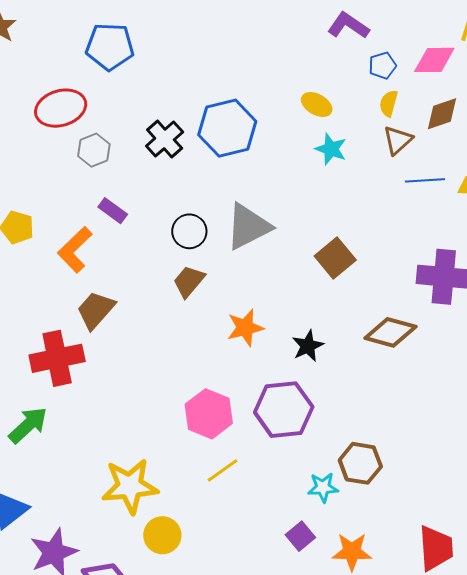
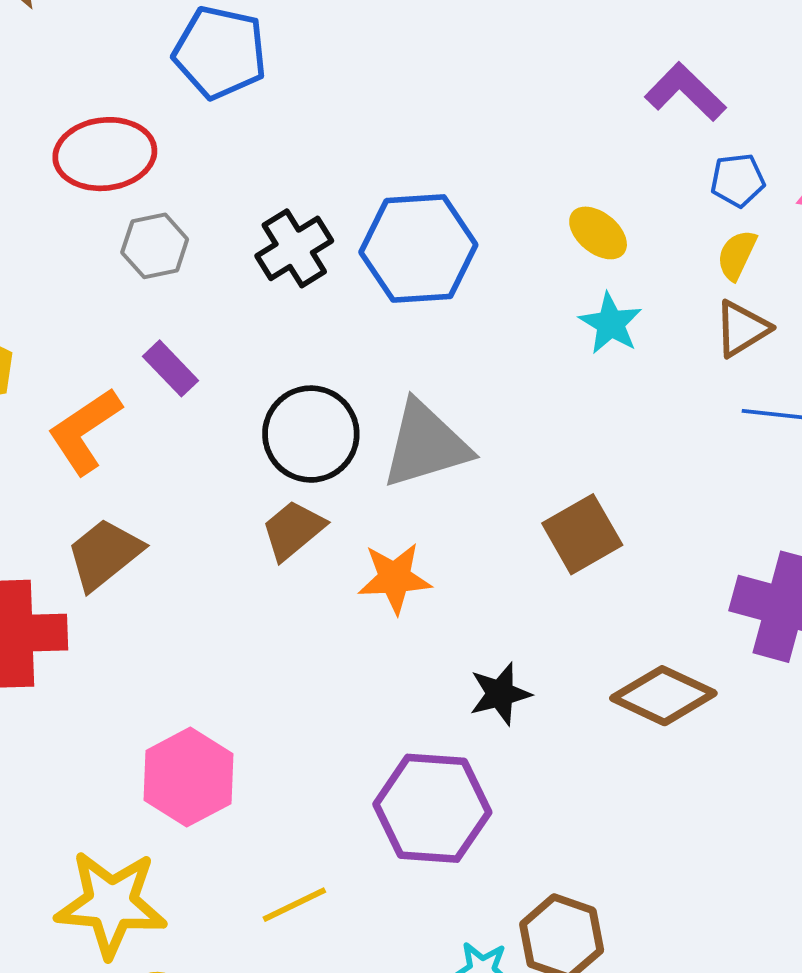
black circle: (189, 231) -> (311, 434), size x1.4
orange star: (245, 328) -> (395, 578), moved
pink hexagon: (209, 414) -> (189, 777), moved

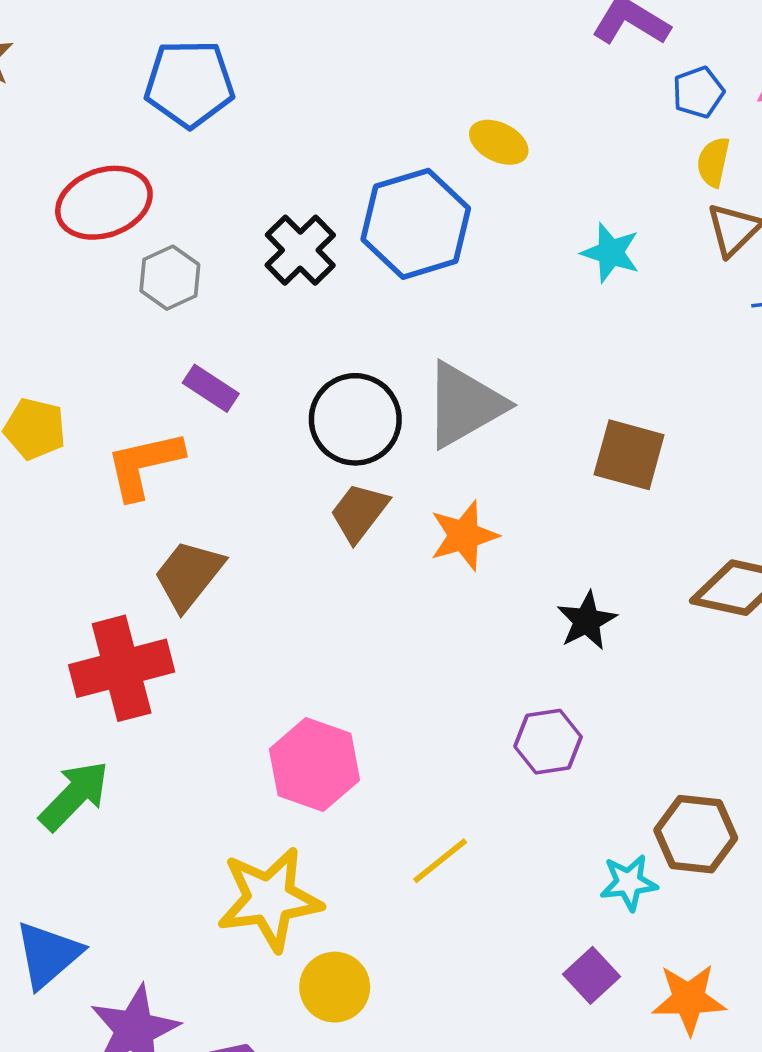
yellow ellipse: (598, 233) -> (499, 142), moved
orange L-shape: (85, 431) -> (144, 465), turned 34
brown square: (582, 534) -> (629, 455), turned -32
purple hexagon: (432, 808) -> (548, 742), size x0.6

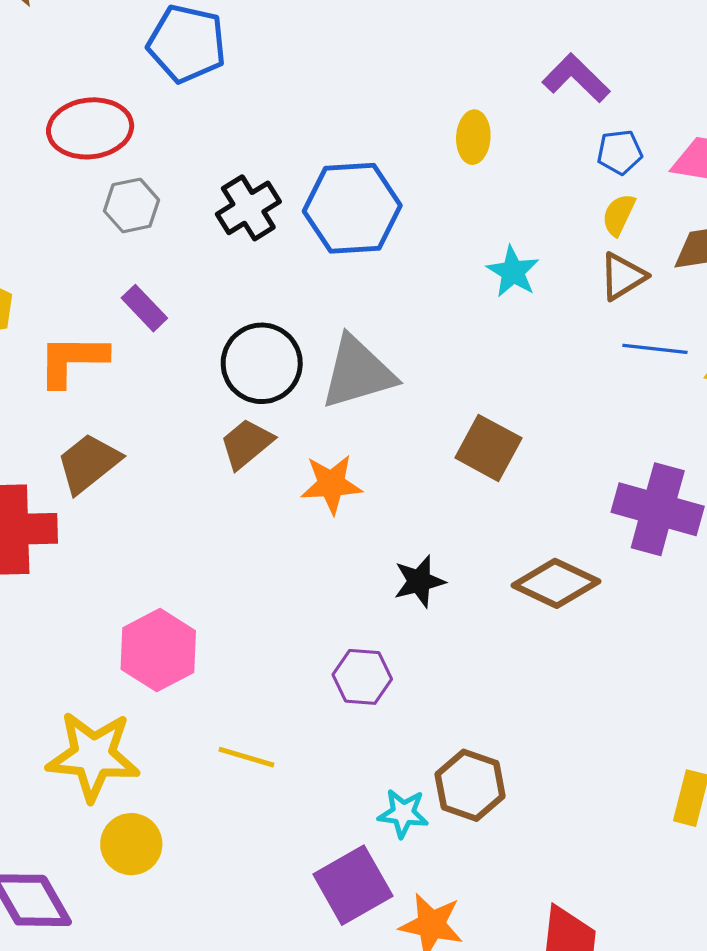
yellow ellipse: (499, 142) -> (473, 137), moved, turned 54
yellow line: (440, 861) -> (246, 757), turned 42
purple square: (592, 975) -> (353, 885), size x1.6

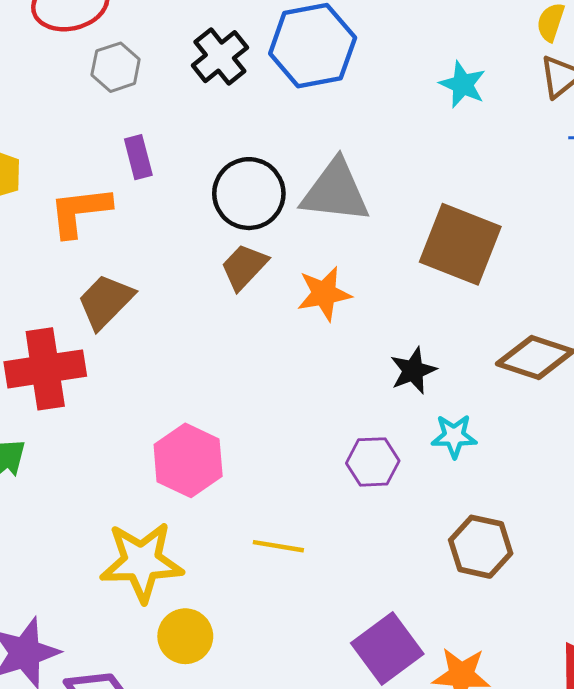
purple rectangle: (144, 308) -> (138, 157), turned 36
gray triangle: (358, 373) -> (335, 191), turned 30
brown square: (488, 448) -> (460, 244), size x1.4
cyan star: (403, 813) -> (454, 436), moved

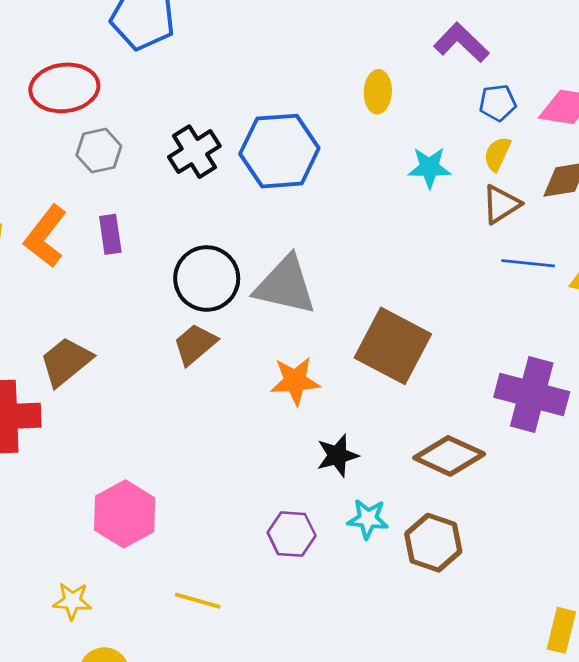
cyan star: (463, 84) -> (429, 168), moved, turned -30
orange L-shape: (80, 211) -> (45, 236), moved, turned -52
orange star: (324, 294) -> (295, 381), moved
brown hexagon: (481, 547) -> (433, 543), moved
yellow star: (142, 562) -> (72, 601), size x0.5

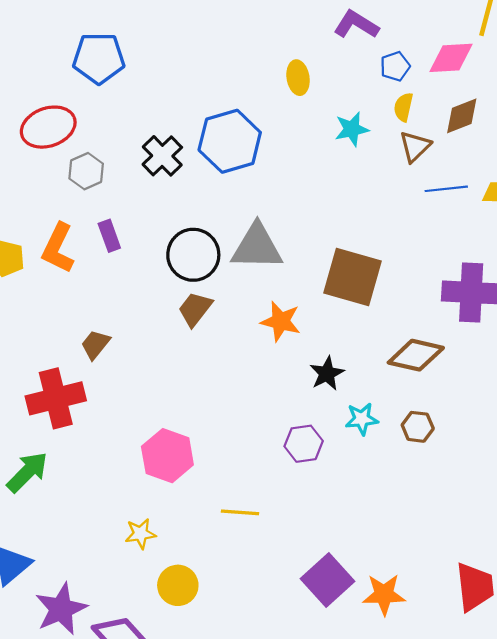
brown trapezoid: (66, 362) -> (95, 344), size x0.7
orange star: (295, 381) -> (281, 321), turned 30
brown hexagon: (433, 543) -> (418, 427), size x0.7

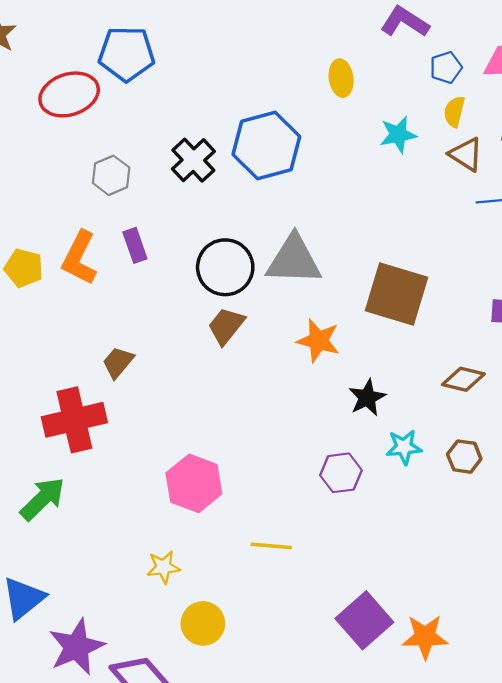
red ellipse: (48, 127) -> (69, 94), moved
brown triangle: (415, 146) -> (466, 154), turned -44
brown diamond: (416, 355) -> (463, 379), size x0.7

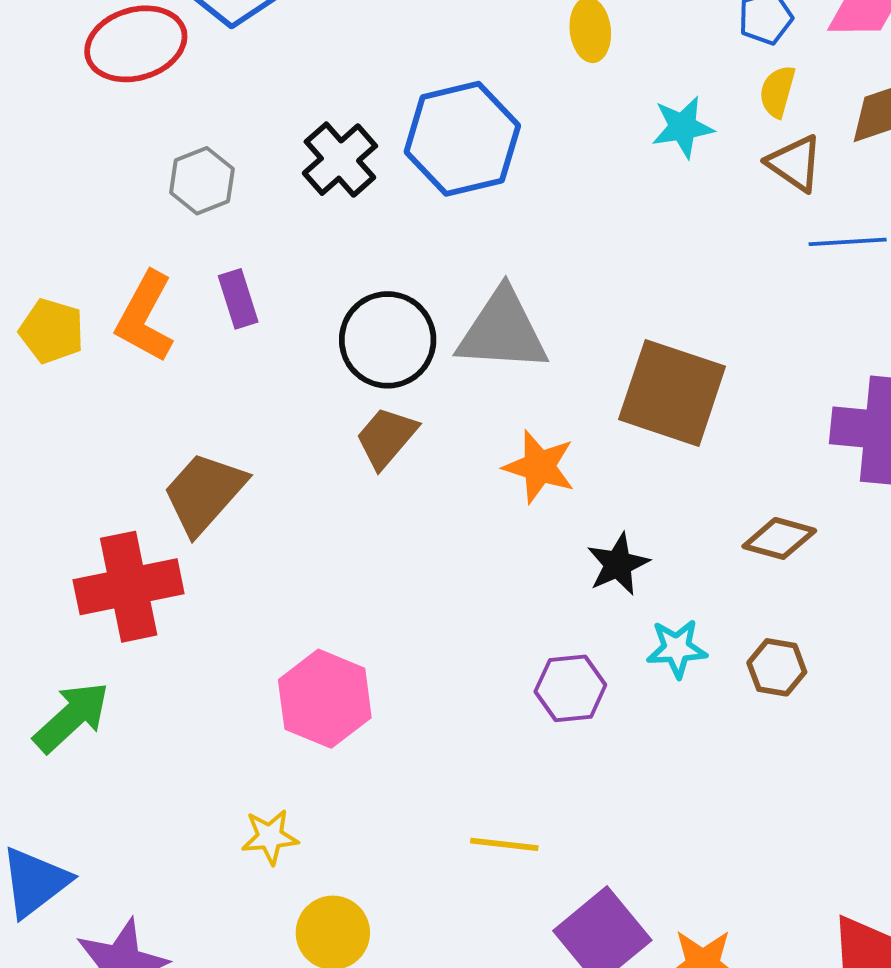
brown trapezoid: (118, 362) -> (204, 493), size x1.6
yellow line: (271, 546) -> (504, 844), moved

